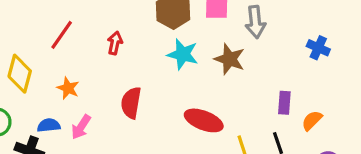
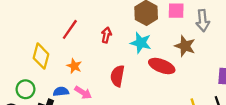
cyan star: (183, 54) -> (141, 43), moved
red ellipse: (204, 120) -> (162, 66), moved
pink arrow: (81, 127) -> (83, 93), turned -91

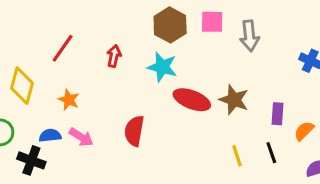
brown star: (185, 46) -> (234, 100), moved
red semicircle: (117, 76) -> (134, 131), moved

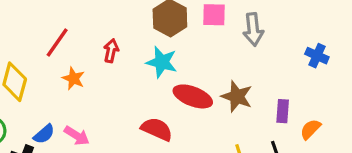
orange star: (69, 100) -> (73, 78), moved
red semicircle: (134, 131) -> (157, 129), moved, turned 104
blue semicircle: (50, 136) -> (44, 134), turned 145

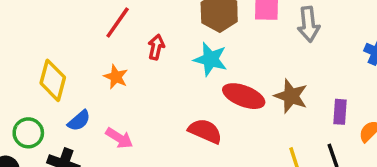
red line: (57, 43) -> (118, 23), moved
blue semicircle: (44, 134) -> (79, 121), moved

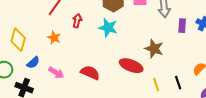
red ellipse: (244, 96) -> (131, 66), moved
purple rectangle: (340, 112) -> (182, 26), moved
red semicircle: (205, 131) -> (90, 73), moved

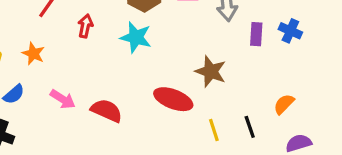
orange star: (54, 38) -> (33, 54), moved
pink arrow: (56, 73) -> (63, 99), moved

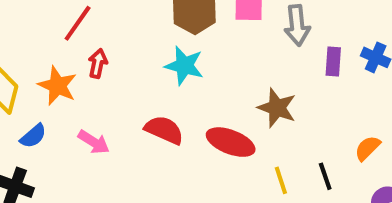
red arrow: (85, 26) -> (98, 64), moved
orange star: (33, 54) -> (57, 86), size x1.4
red semicircle: (107, 111) -> (164, 130), moved

